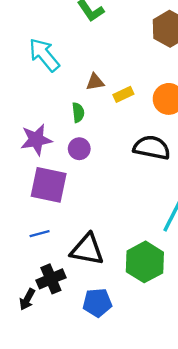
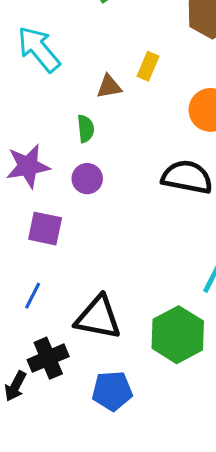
yellow rectangle: (123, 94) -> (148, 66), moved, turned -42
purple square: (49, 185) -> (45, 229), size x0.7
blue line: (40, 234) -> (33, 296), turned -48

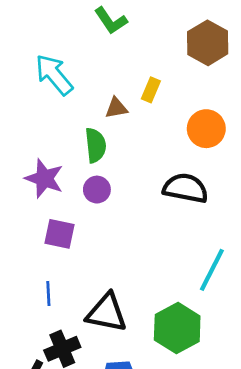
green semicircle: (86, 129) -> (96, 145), size x1.4
purple star: (28, 166) -> (44, 178), turned 30
blue line: (33, 296) -> (48, 293), turned -30

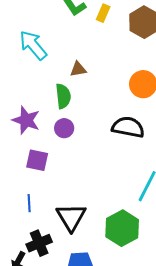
yellow rectangle: (151, 90) -> (103, 13), moved
black triangle: (107, 313) -> (71, 217), turned 48

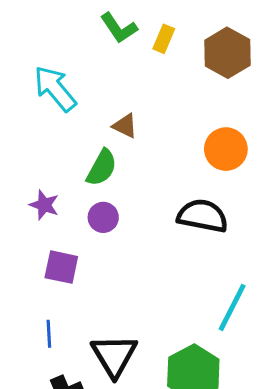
brown triangle: (78, 69) -> (125, 126), turned 36
green semicircle: (63, 96) -> (102, 168), turned 35
purple star: (26, 120) -> (44, 205), size x0.7

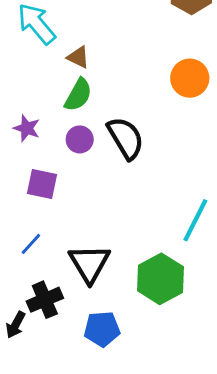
brown triangle: (125, 126) -> (78, 57), moved
black semicircle: (203, 216) -> (126, 138), moved, turned 48
blue line: (49, 334) -> (31, 244), turned 45

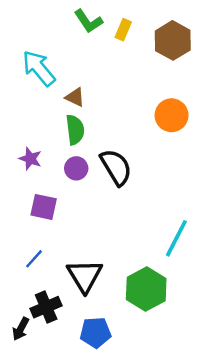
green semicircle: (78, 95) -> (75, 130), turned -36

